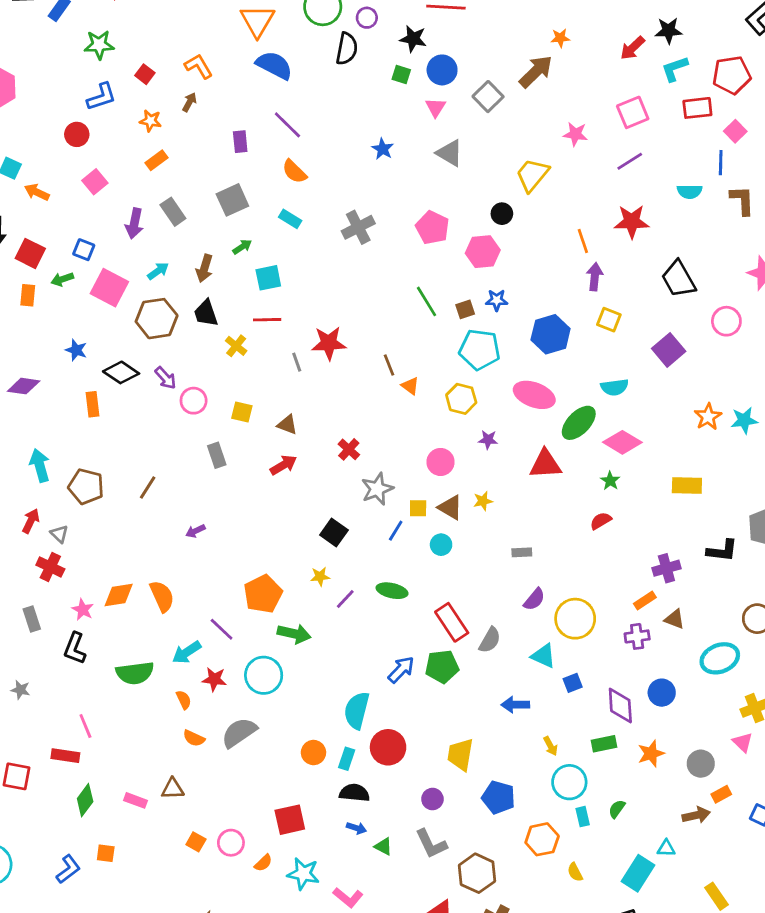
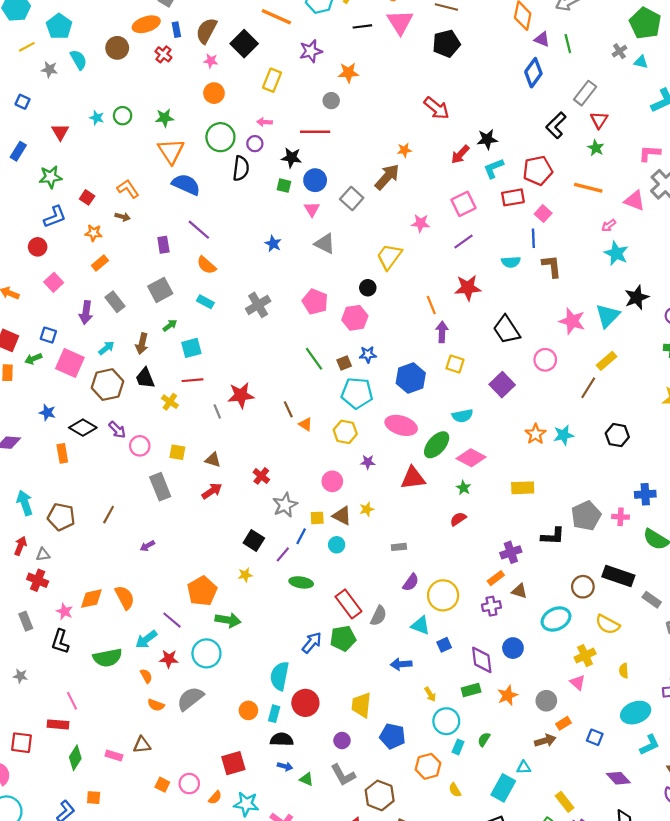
brown arrow: (189, 102) -> (123, 217), turned 80
gray rectangle: (217, 455) -> (160, 487), size x1.4
gray triangle: (59, 534) -> (43, 554), turned -48
purple line: (345, 599) -> (283, 554), moved
cyan rectangle: (583, 817) -> (458, 747), turned 40

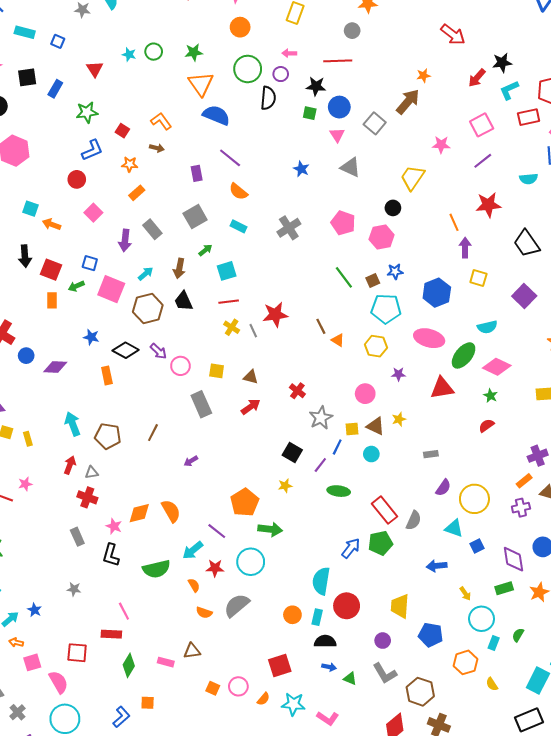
yellow cross: (170, 402) -> (232, 327), moved

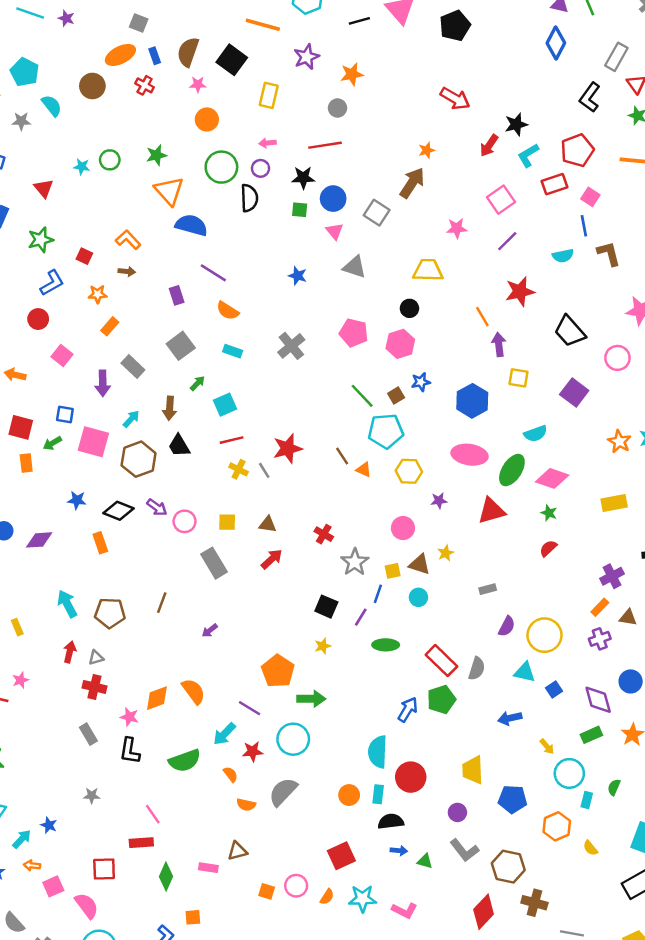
yellow trapezoid: (412, 177) -> (428, 270), turned 64
cyan pentagon: (386, 309) -> (386, 431), moved

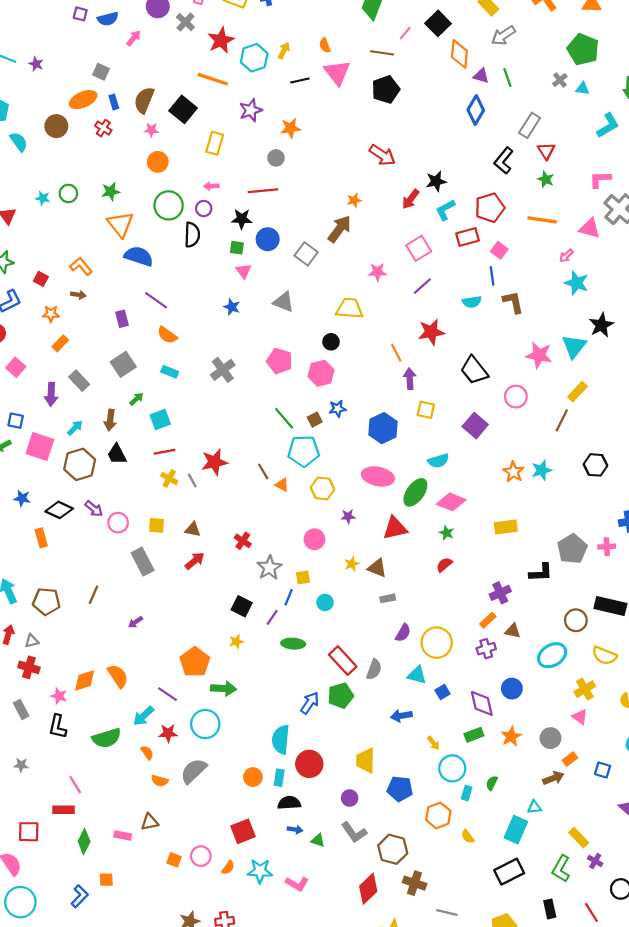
pink triangle: (334, 231) -> (244, 271), moved
brown triangle: (419, 564) -> (377, 568), moved

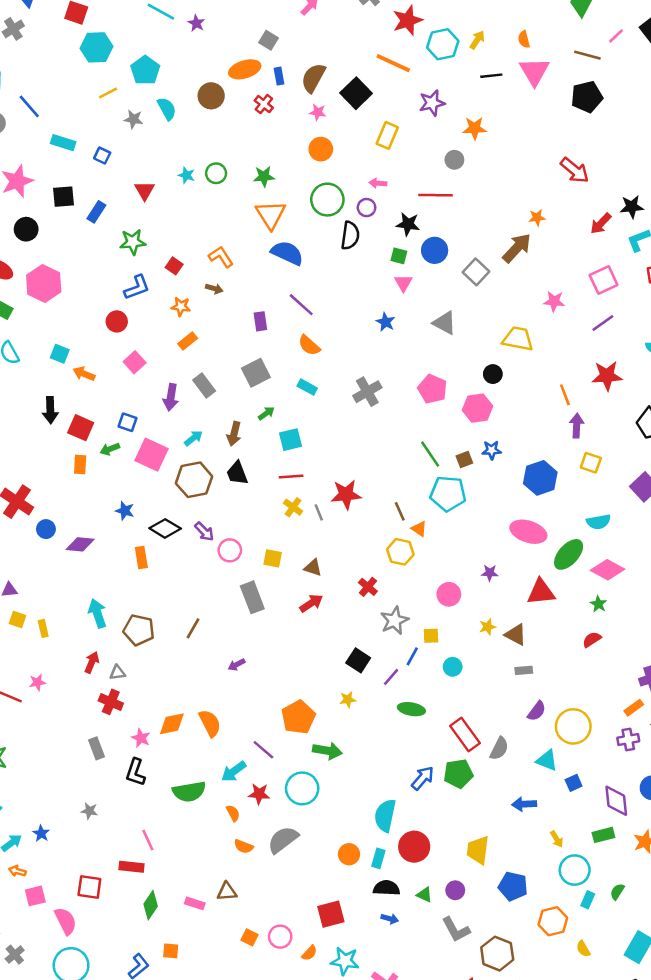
yellow hexagon: (323, 488) -> (400, 552), moved
green triangle: (318, 840) -> (424, 895), moved

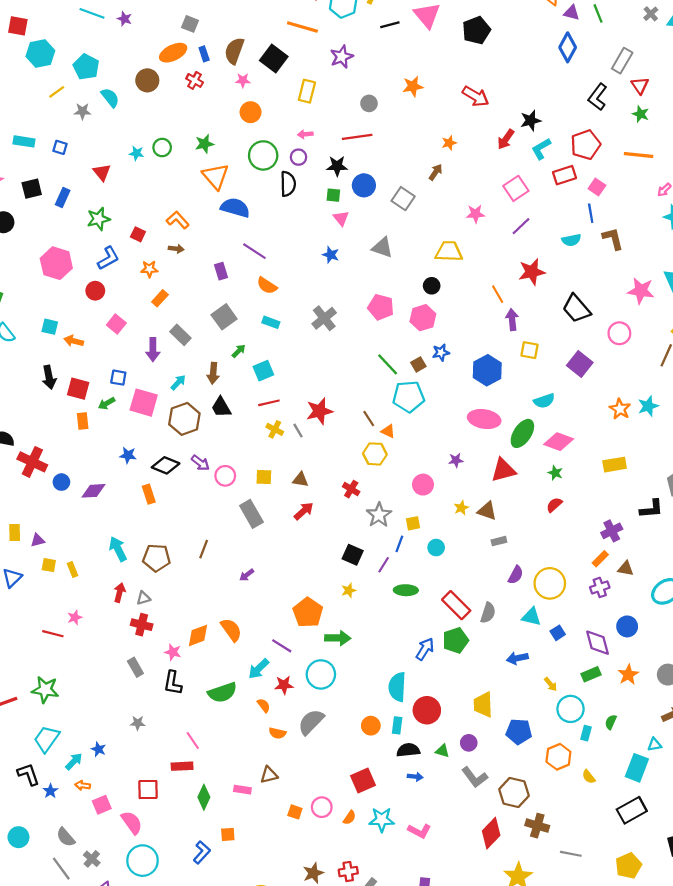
orange star: (475, 128) -> (413, 86), moved
brown arrow: (517, 248) -> (436, 172), size x0.6
pink hexagon: (44, 283) -> (56, 263), moved

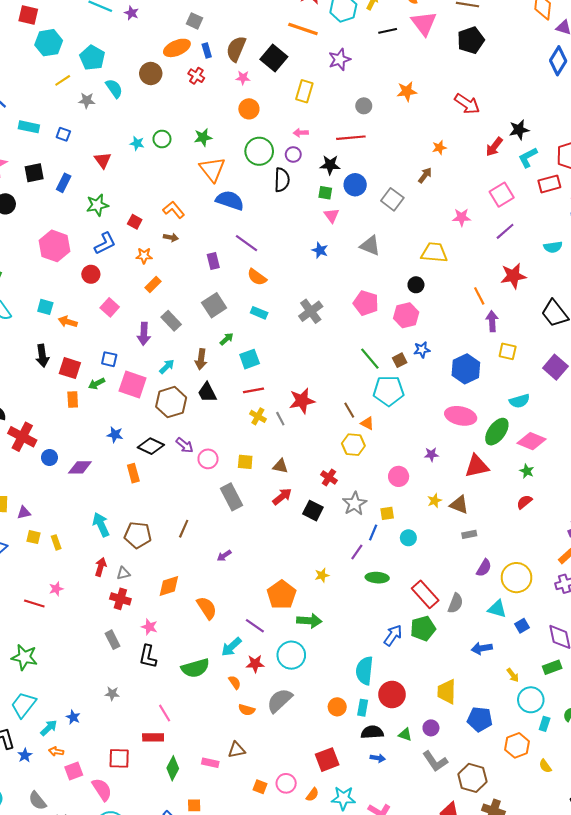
black square: (353, 555) -> (313, 511), moved
orange diamond: (198, 635) -> (169, 586), moved

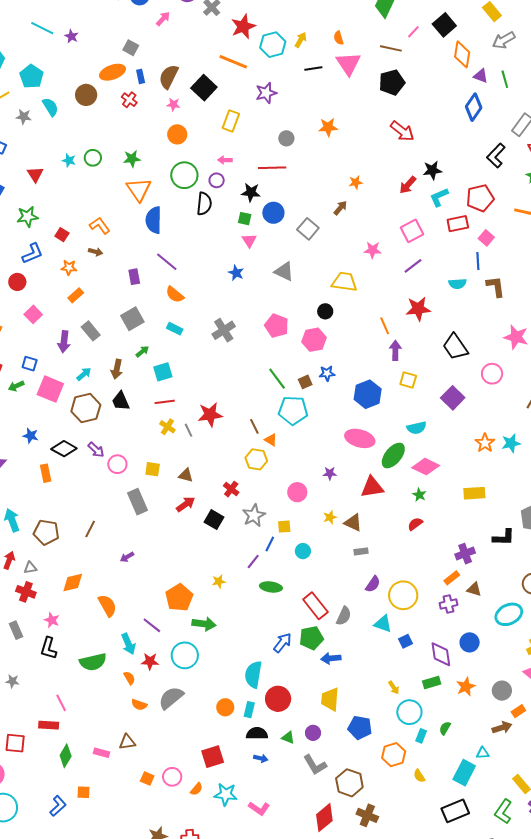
red arrow: (467, 104) -> (402, 131), moved
blue semicircle: (230, 200) -> (154, 220), turned -112
cyan arrow: (231, 647) -> (128, 644), turned -75
blue arrow: (482, 648) -> (331, 658), moved

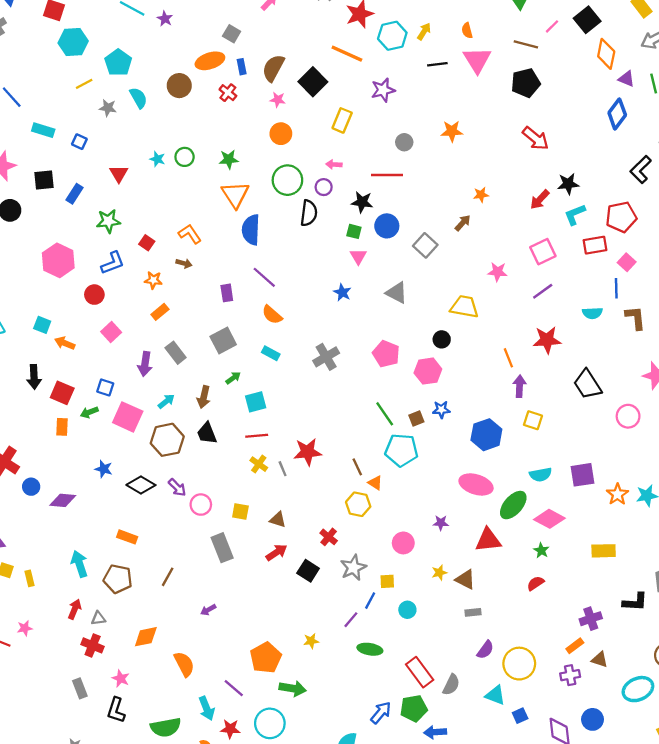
purple square: (453, 398) -> (582, 475), moved, turned 35
orange rectangle: (46, 473) -> (127, 537), moved, turned -60

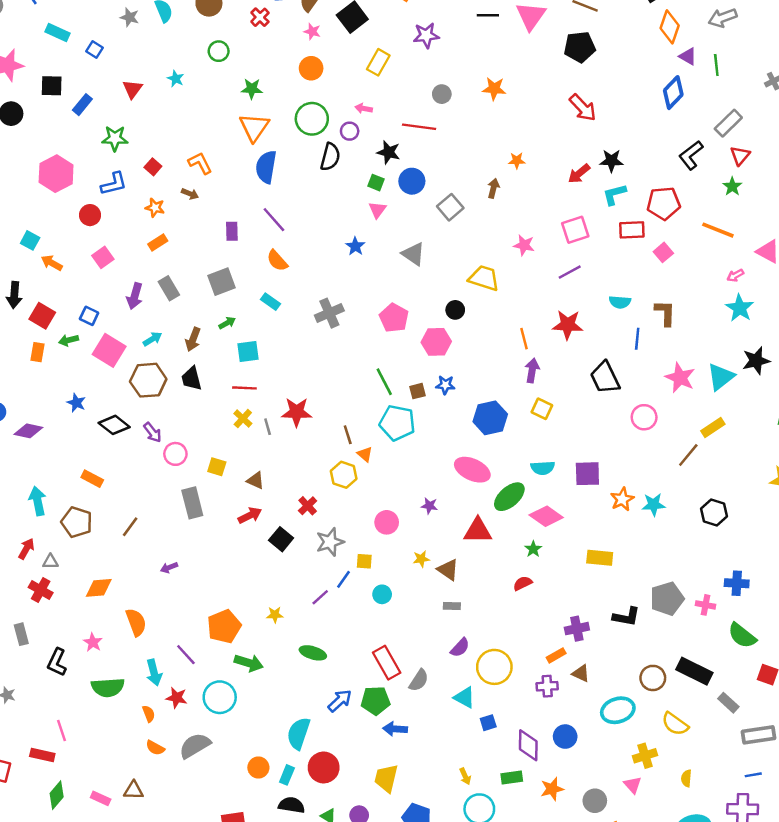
green circle: (185, 157) -> (219, 51), moved
brown arrow: (463, 223) -> (493, 188), turned -36
blue line: (616, 288) -> (637, 339), moved
green ellipse: (370, 649) -> (313, 653), moved
pink star: (121, 678) -> (93, 642), moved

